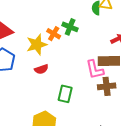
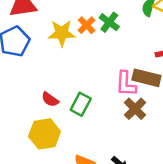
red semicircle: (41, 69) -> (50, 99), moved, turned 40
brown cross: (107, 86) -> (135, 109), turned 36

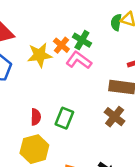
pink L-shape: (126, 84) -> (79, 60), moved, turned 130
red semicircle: (50, 99) -> (36, 117), turned -119

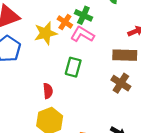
green rectangle: (64, 118) -> (73, 67), moved

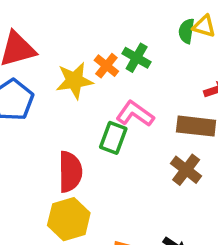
pink L-shape: (82, 34) -> (135, 114), moved
red semicircle: (48, 91) -> (70, 172), size x1.6

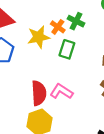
pink L-shape: (135, 114) -> (61, 91), moved
green rectangle: (113, 138) -> (67, 49), moved

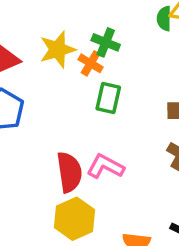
green cross: (76, 21) -> (106, 42), moved
yellow star: (39, 37) -> (58, 50), moved

